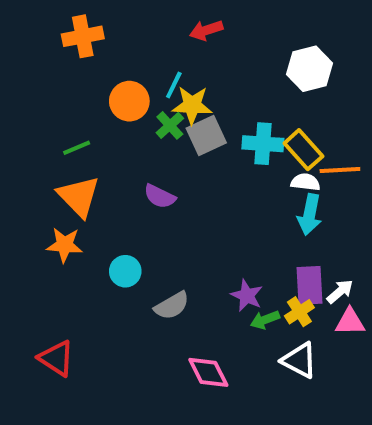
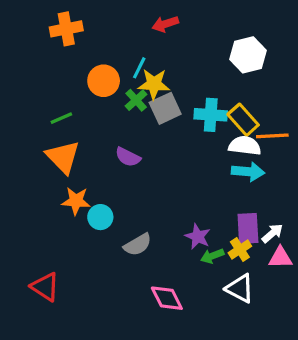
white semicircle: (305, 182) -> (245, 146), size x1.4
cyan arrow: (310, 215) -> (248, 172), turned -96
orange star: (65, 245) -> (76, 201), moved

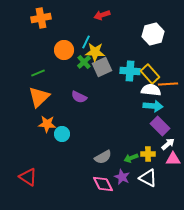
orange triangle: (63, 157) -> (39, 97), turned 30
purple rectangle: (248, 228) -> (160, 126), moved, turned -42
purple star: (198, 237) -> (122, 177), moved
gray semicircle: (138, 245) -> (103, 157), moved
yellow cross: (240, 250) -> (148, 154), turned 32

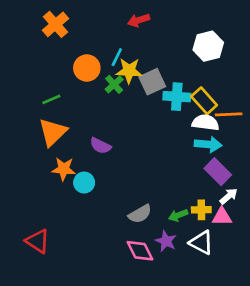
orange cross: (41, 18) -> (55, 24), turned -30
gray square: (102, 67) -> (152, 82), moved
purple semicircle: (79, 97) -> (100, 146), moved
pink triangle: (173, 159) -> (222, 217), moved

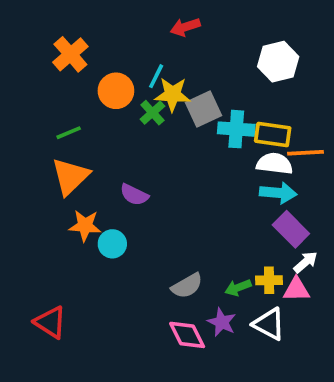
orange cross: (55, 24) -> (70, 54), moved
yellow rectangle: (204, 101) -> (273, 135), turned -40

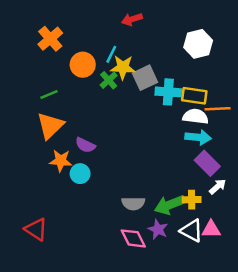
purple semicircle: (134, 195) -> (85, 145), moved
gray semicircle: (187, 286) -> (133, 203), turned 30
green arrow: (238, 288) -> (170, 205), size x1.6
pink triangle: (296, 289) -> (211, 229), moved

